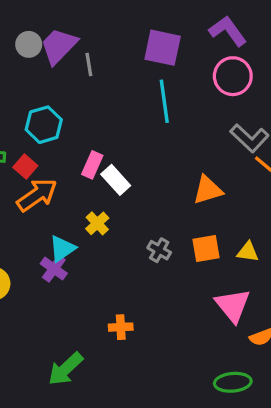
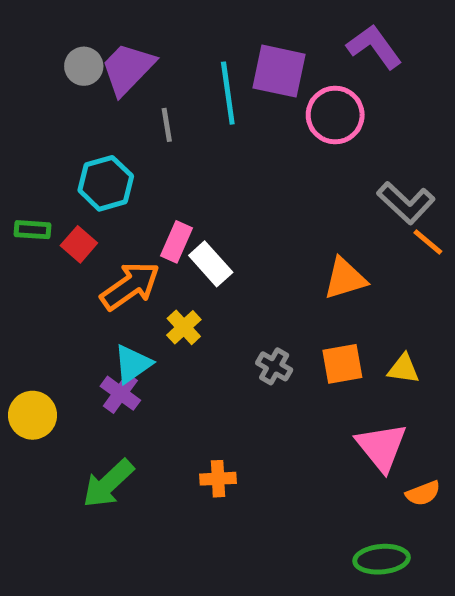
gray line: (89, 64) -> (167, 125), moved
pink circle: (233, 76) -> (335, 115), moved
cyan line: (164, 101) -> (228, 93), moved
orange arrow: (37, 195) -> (130, 286), moved
green arrow: (65, 369) -> (108, 484), moved

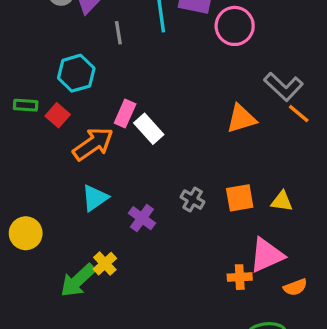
orange triangle: (345, 279) -> (241, 119), moved
yellow cross: (184, 327) -> (105, 264), moved
purple cross: (120, 393) -> (142, 218), moved
pink triangle: (382, 447) -> (267, 255), turned 45
orange cross: (218, 479) -> (240, 277), moved

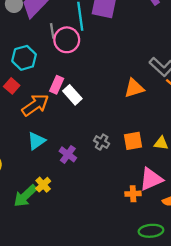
pink circle: (235, 26) -> (67, 40), moved

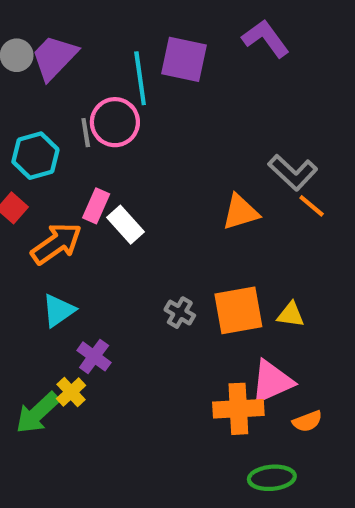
gray line: (52, 31) -> (86, 133), moved
orange square: (133, 141) -> (238, 310), size x1.4
purple cross: (68, 154) -> (94, 356), moved
orange cross: (133, 194) -> (238, 409), size x1.6

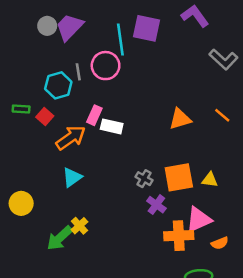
gray line: (86, 133) -> (78, 72), moved
gray L-shape: (293, 172) -> (223, 59), moved
white rectangle: (125, 225) -> (112, 126), turned -35
purple cross: (94, 356) -> (156, 205), moved

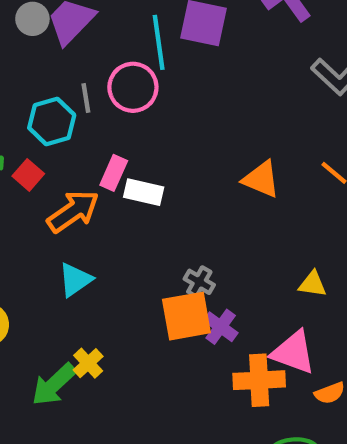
orange triangle: (180, 119) -> (261, 179), turned 40
orange square: (179, 177) -> (186, 316), moved
pink triangle: (199, 220) -> (293, 352), turned 44

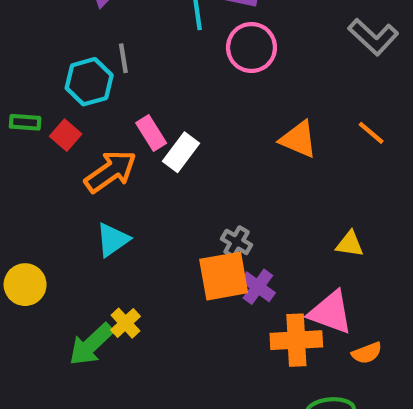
pink circle: (133, 87) -> (251, 48), moved
pink rectangle: (114, 173) -> (151, 133), turned -56
white rectangle: (144, 192) -> (181, 152), turned -66

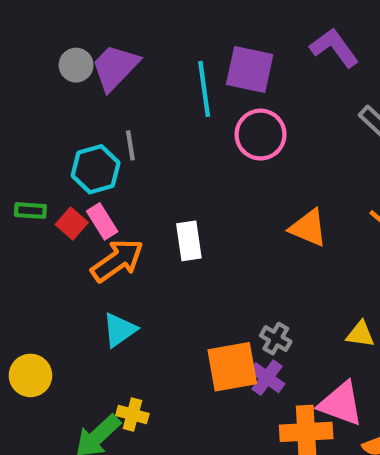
pink rectangle: (151, 133) -> (102, 221), moved
white rectangle: (181, 152) -> (189, 241), turned -45
gray cross: (237, 242) -> (276, 339), moved
yellow cross: (125, 323) -> (132, 415), turned -32

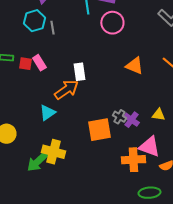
cyan hexagon: (96, 169) -> (34, 21), moved
red square: (72, 224) -> (25, 64), turned -32
orange arrow: (117, 260) -> (66, 90), moved
purple cross: (267, 378) -> (131, 120), moved
yellow cross: (132, 415) -> (53, 152), size x1.6

